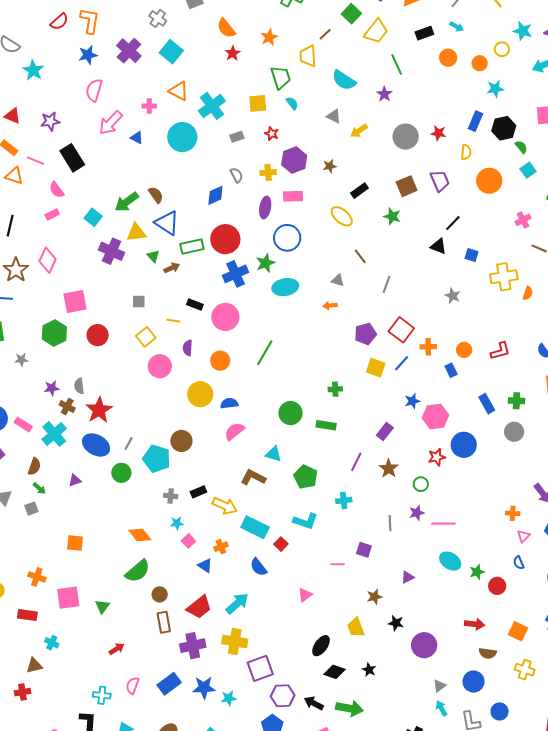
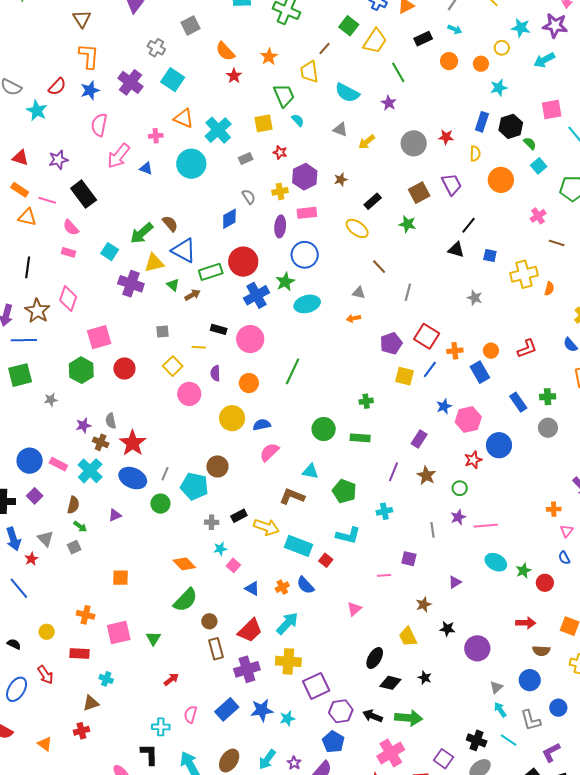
red semicircle: (59, 22) -> (57, 87), moved
pink rectangle: (52, 214) -> (68, 252), turned 48
blue rectangle: (451, 370) -> (480, 372), size x1.5
orange cross: (221, 547) -> (282, 587), moved

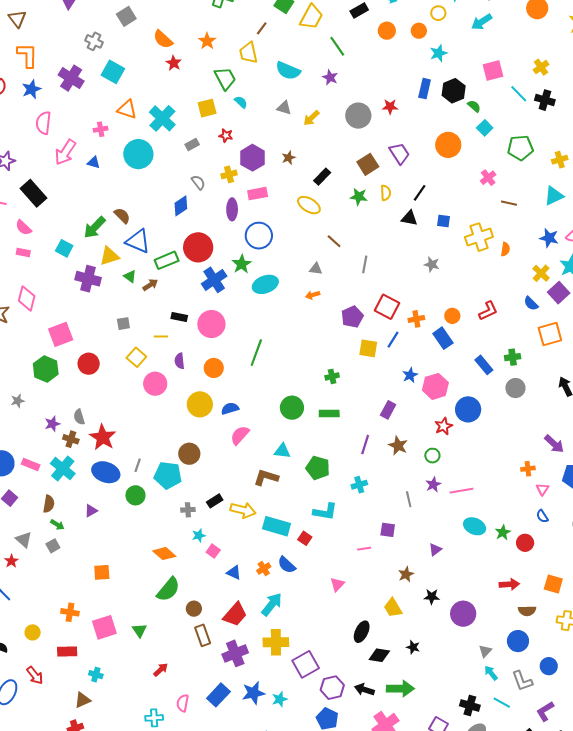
yellow semicircle: (475, 154) -> (386, 193), moved

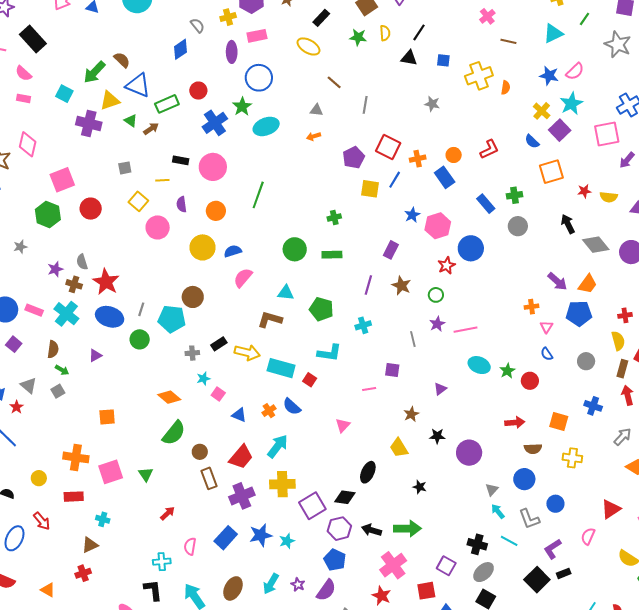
red circle: (198, 247) -> (198, 91), size x0.6
orange cross: (70, 612) -> (76, 457), size x1.4
black diamond: (379, 655) -> (345, 497), moved

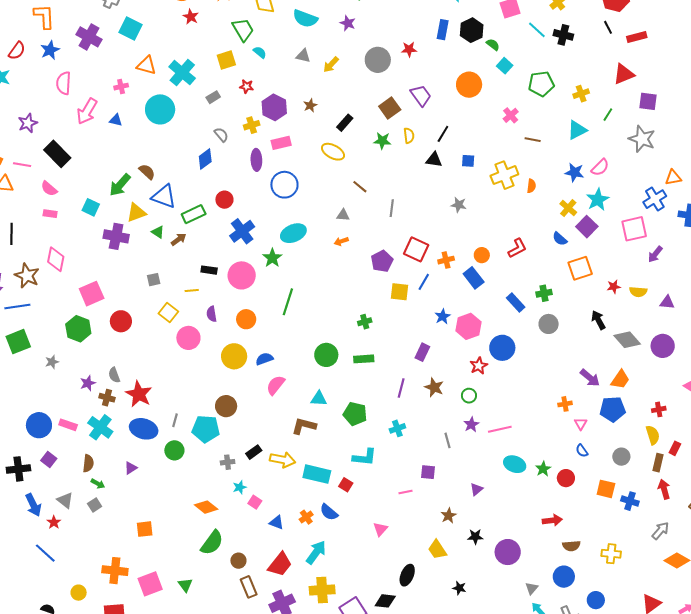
green star: (242, 107) -> (272, 258), moved
orange square: (559, 421) -> (606, 489), moved

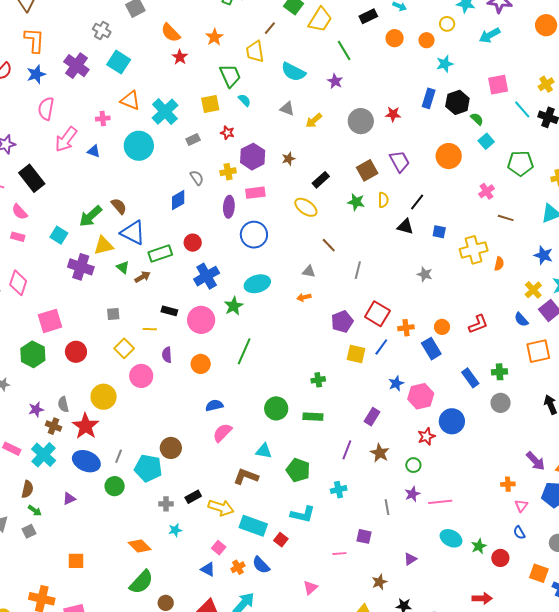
yellow circle: (234, 356) -> (104, 397), moved
pink square: (255, 502) -> (219, 548), moved

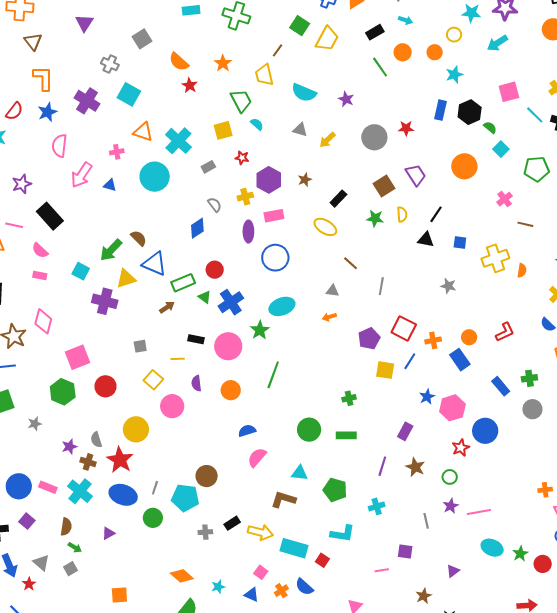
green line: (344, 51) -> (380, 67), moved
green triangle: (123, 267) -> (205, 297), moved
cyan star: (175, 530) -> (218, 587), moved

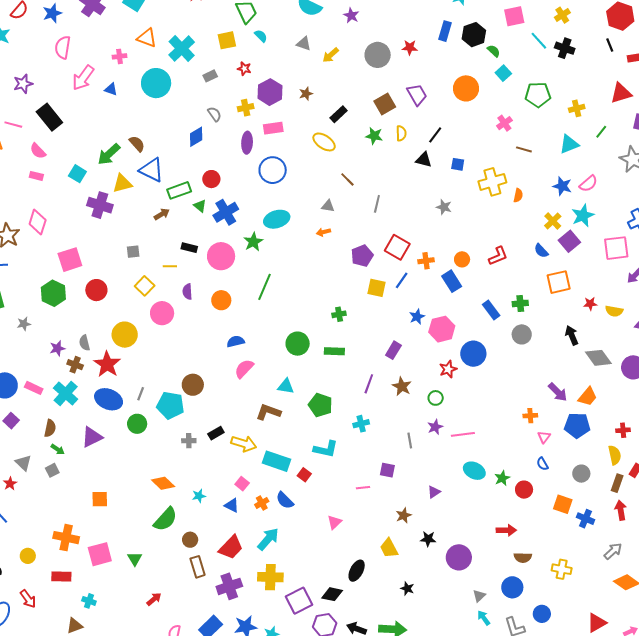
purple triangle: (108, 533) -> (92, 437), size x1.6

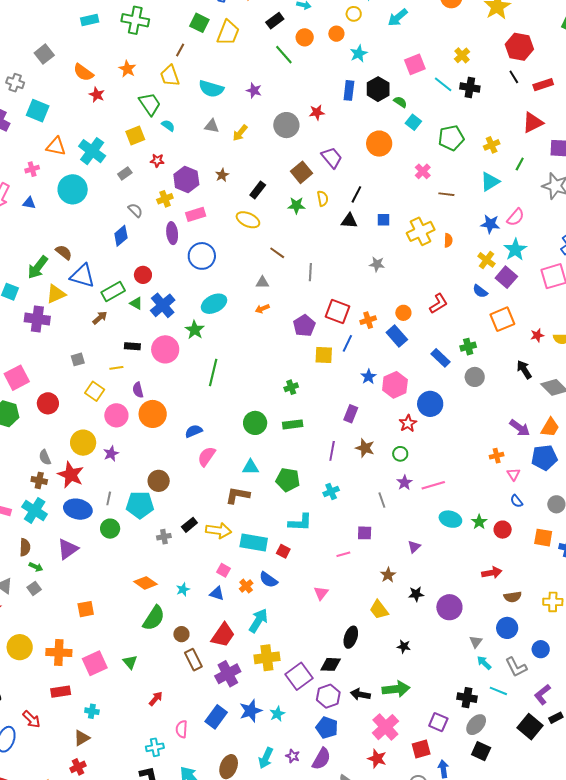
orange circle: (221, 300) -> (153, 414), moved, size x1.4
purple star: (57, 348) -> (111, 454), moved
yellow circle: (28, 556) -> (20, 647), moved, size x1.6

